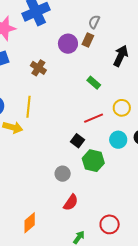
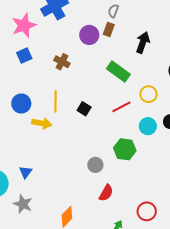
green rectangle: (94, 83) -> (118, 72), size x1.6
black square: (77, 141) -> (84, 109), moved

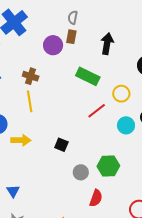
yellow line: (56, 101) -> (30, 101), moved
black square: (84, 109) -> (61, 145), moved
green hexagon: (125, 149) -> (108, 166), moved

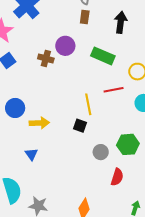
purple circle: (53, 45) -> (65, 46), moved
yellow line: (30, 101) -> (88, 104), moved
red line: (97, 111) -> (114, 90), turned 30
blue triangle: (13, 191) -> (31, 154), moved

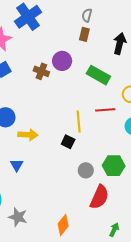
red semicircle: (117, 177) -> (99, 197), size x1.4

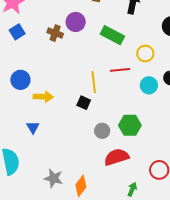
red semicircle: (99, 197) -> (116, 157), turned -130
gray star: (18, 217) -> (53, 178), moved

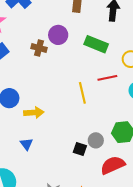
black square: (84, 103) -> (80, 149), moved

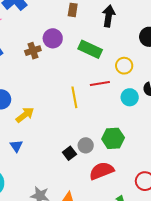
brown cross: (39, 48) -> (33, 51), turned -35
yellow arrow: (34, 113) -> (25, 115), turned -36
black square: (80, 149) -> (69, 153), turned 32

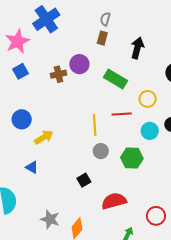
green hexagon: (113, 138) -> (132, 158), moved
gray circle: (86, 145) -> (101, 151), moved
blue triangle: (16, 146) -> (32, 167), turned -32

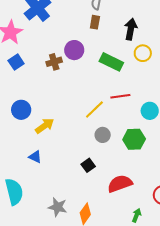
yellow circle: (148, 99) -> (143, 53), moved
yellow line: (95, 125) -> (94, 110), turned 55

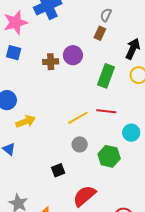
blue square: (16, 62) -> (14, 53), turned 35
green rectangle: (111, 62) -> (106, 76), turned 70
red semicircle: (120, 184) -> (84, 196), turned -35

